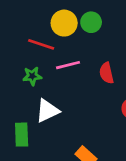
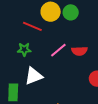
pink line: (68, 65) -> (58, 50), moved, turned -30
red semicircle: (106, 73) -> (79, 51), turned -84

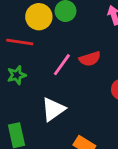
white triangle: (34, 76) -> (53, 109), moved

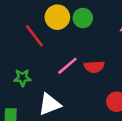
red line: (20, 42) -> (34, 36), turned 30
green star: (17, 75) -> (22, 78), moved

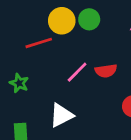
red line: (34, 36) -> (39, 43), turned -65
green star: (22, 78) -> (19, 83), moved, turned 30

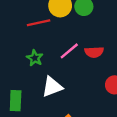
green star: (19, 83) -> (35, 58), moved

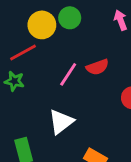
green star: (35, 58) -> (14, 81), moved

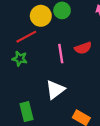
pink line: (68, 74) -> (61, 54), turned -42

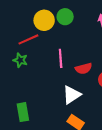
red semicircle: (83, 48) -> (84, 69), moved
white triangle: (55, 90) -> (72, 95), moved

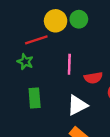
green rectangle: (23, 112) -> (35, 98), moved

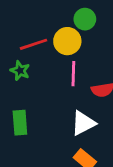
yellow circle: (56, 21) -> (67, 41), moved
green rectangle: (35, 98) -> (20, 123), moved

